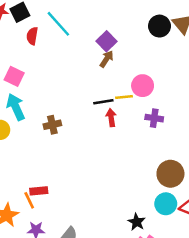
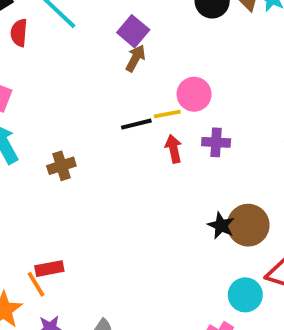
red arrow: (111, 118) -> (174, 149), moved
cyan circle: (166, 204) -> (245, 295), moved
black star: (137, 222) -> (221, 226), moved

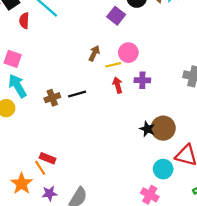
purple square: (133, 31) -> (116, 16), moved
brown arrow: (135, 58) -> (94, 53), moved
black line: (136, 124) -> (77, 94), moved
red rectangle: (49, 269) -> (48, 158), turned 35

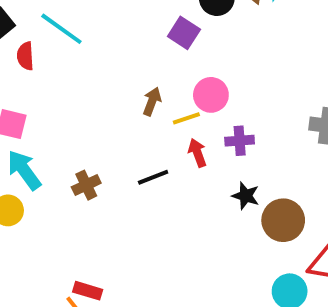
black line: (77, 94) -> (153, 177), moved
black star: (147, 129) -> (246, 196), moved

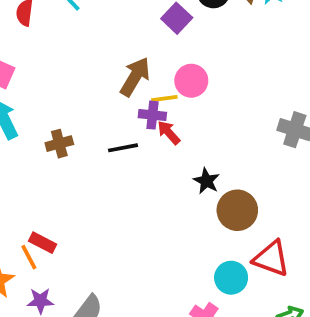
brown arrow: (152, 101) -> (135, 77), size x1.5
purple cross: (240, 141) -> (152, 115), moved
red arrow: (197, 153) -> (169, 133), turned -32

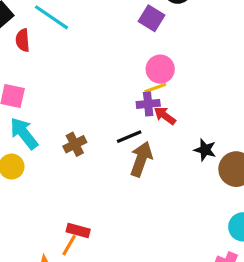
brown arrow: (135, 77) -> (141, 159), moved
pink circle: (191, 81) -> (160, 69), moved
orange line: (29, 257) -> (69, 245), turned 70

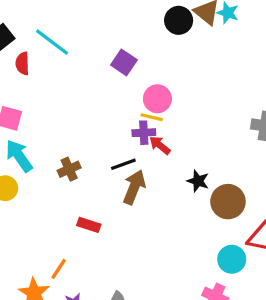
purple square: (151, 18) -> (124, 62), moved
yellow line: (155, 88) -> (152, 117), turned 30
red rectangle: (78, 230) -> (89, 225), moved

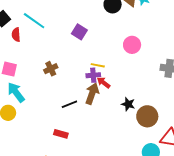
pink circle: (157, 99) -> (132, 45), moved
black line: (123, 164) -> (69, 104), moved
brown cross: (69, 169) -> (51, 69), moved
brown arrow: (134, 187) -> (92, 94), moved

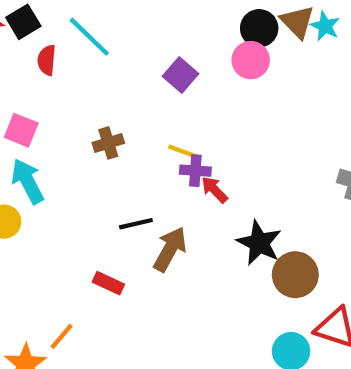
pink circle: (132, 45) -> (251, 60), moved
yellow line: (98, 65) -> (183, 151), moved
brown arrow: (92, 94) -> (170, 249), moved
black star: (128, 104) -> (259, 243), size x1.5

